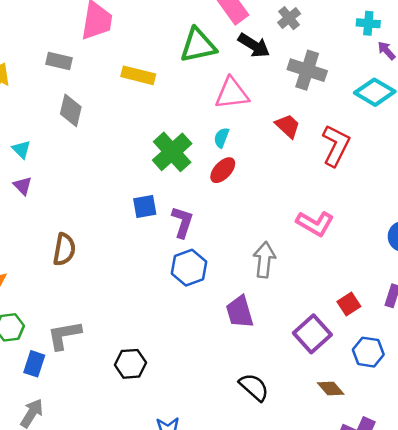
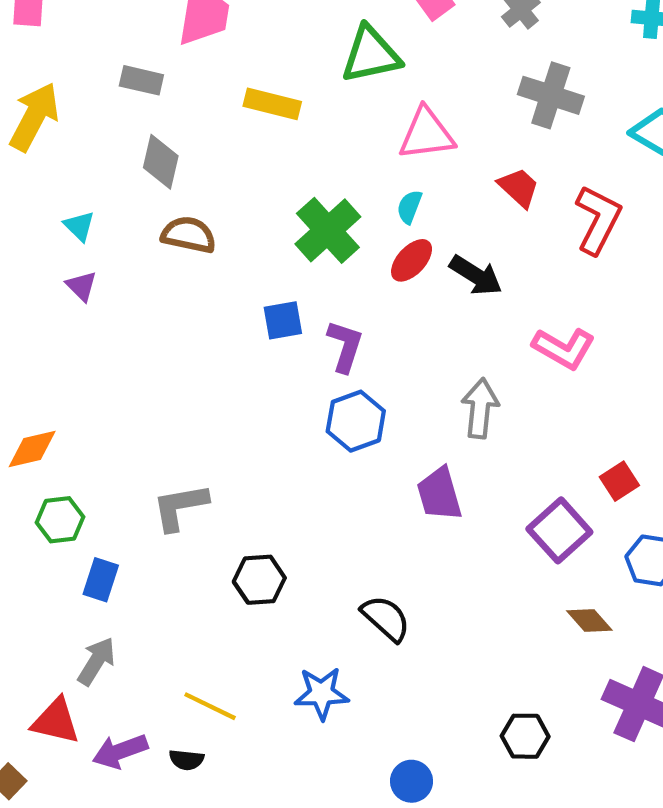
black arrow: (254, 45) -> (476, 275), moved
brown semicircle: (64, 249) -> (189, 235), moved, turned -88
gray L-shape: (64, 335) -> (180, 507), moved
black semicircle: (254, 387) -> (386, 618), moved

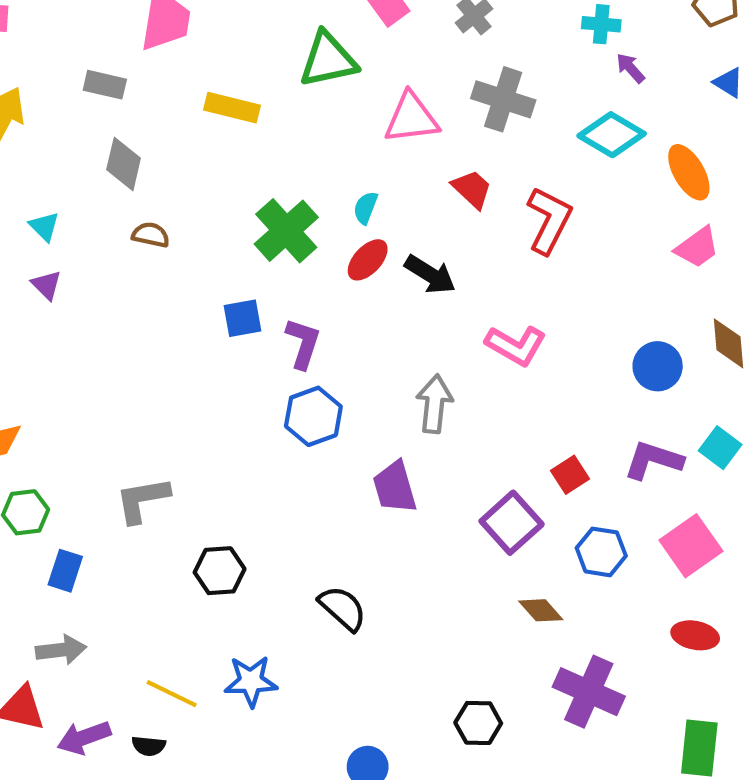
pink triangle: (427, 134) -> (411, 118), moved
brown semicircle: (189, 235) -> (151, 235), size x0.7
gray arrow: (96, 661) -> (61, 650), turned 51
blue star: (321, 693) -> (251, 681), moved

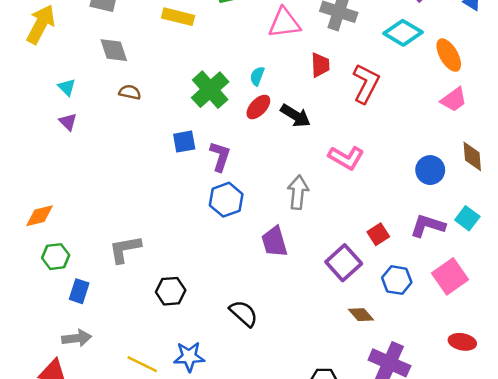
gray diamond: (124, 164) -> (114, 50), turned -32
red trapezoid: (472, 189) -> (320, 65), turned 45
red ellipse: (695, 635) -> (462, 342), moved

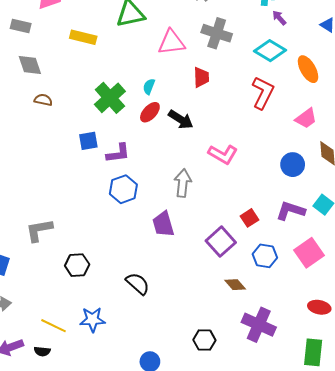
red L-shape: (366, 83) -> (263, 93), moved
pink trapezoid: (454, 100) -> (306, 118), moved
purple L-shape: (220, 156) -> (118, 153), turned 65

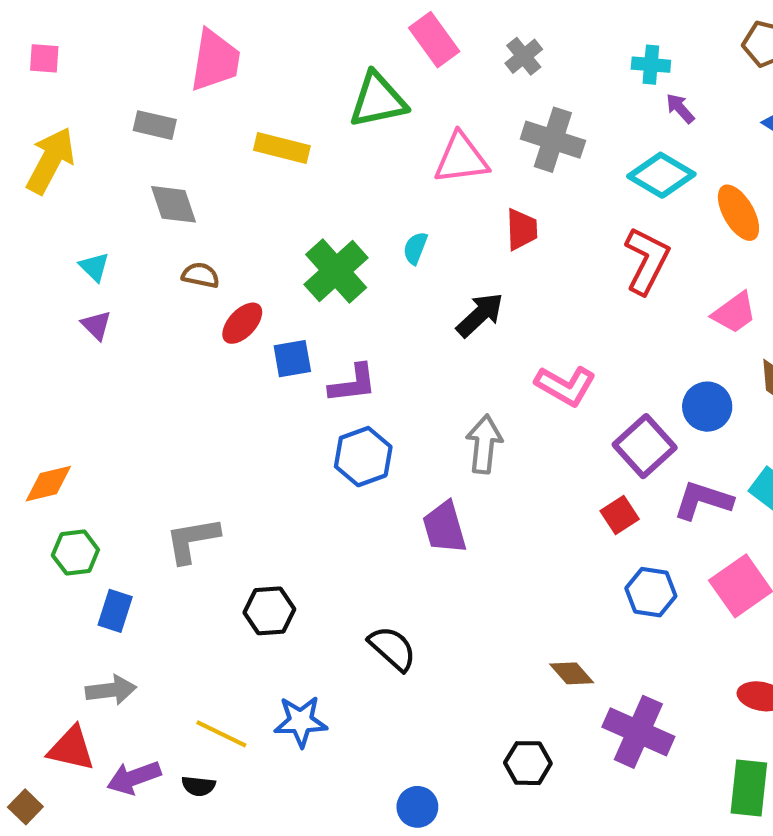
red ellipse: (150, 112) -> (242, 323), moved
black arrow: (181, 119) -> (480, 315), turned -75
purple square: (221, 242) -> (645, 446), moved
brown diamond: (235, 285) -> (572, 673), moved

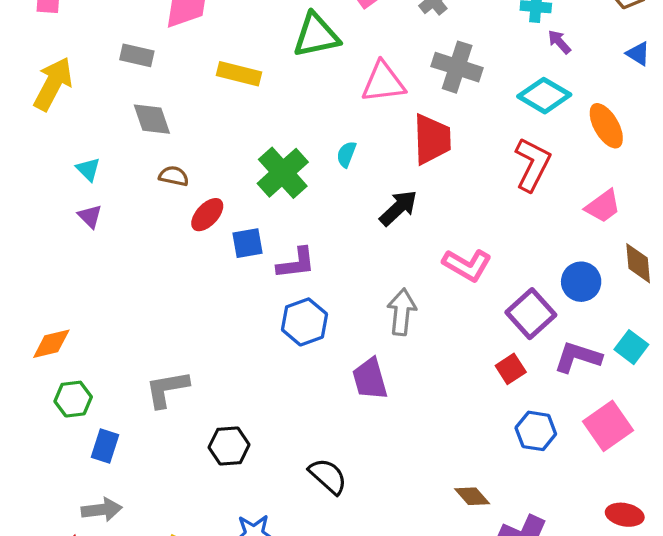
red trapezoid: (522, 229) -> (432, 139), size x1.5

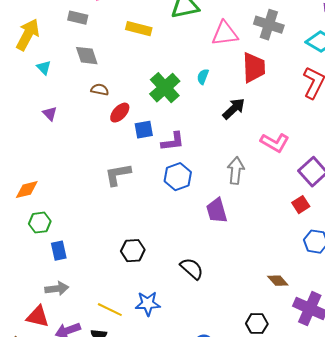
cyan triangle: (88, 169) -> (44, 68), moved
gray L-shape: (167, 389) -> (118, 175), moved
blue rectangle: (105, 446) -> (59, 251), turned -30

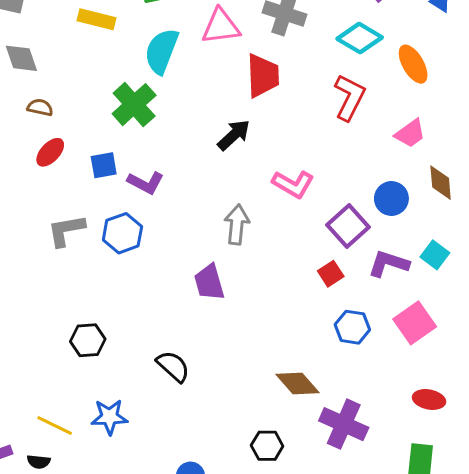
cyan semicircle: (203, 77) -> (162, 51), moved, size x2.0
red ellipse: (120, 113) -> (50, 152), moved
purple L-shape: (173, 142) -> (146, 183), turned 35
blue hexagon: (178, 177) -> (122, 233), moved
brown diamond: (278, 281) -> (297, 384), size x1.4

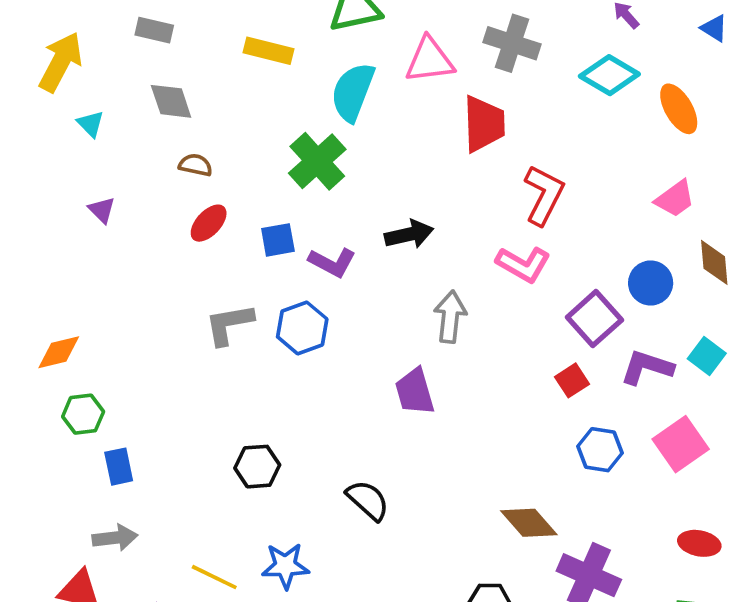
red L-shape: (349, 97) -> (544, 195), moved
black arrow: (234, 135) -> (409, 234), moved, turned 30

